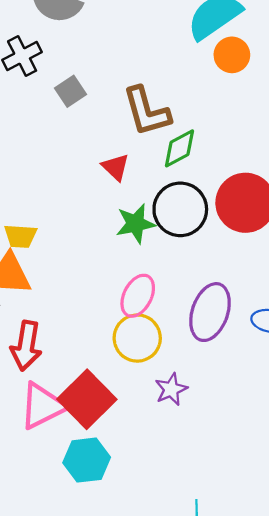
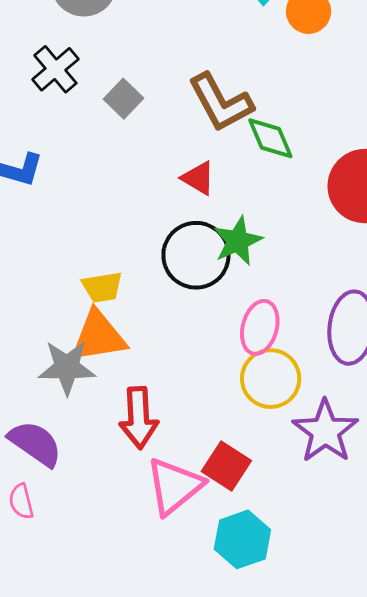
green diamond: (180, 148) -> (270, 138), turned -72
black circle: (180, 209) -> (196, 255), moved
purple star: (171, 389) -> (325, 431), size x1.6
red square: (87, 399) -> (226, 466), size x0.7

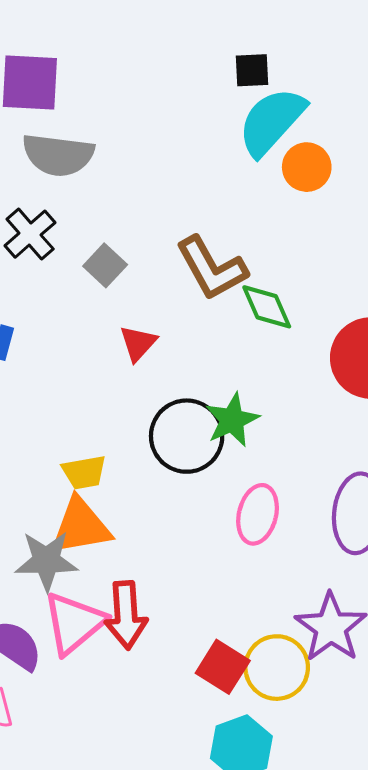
red triangle: (198, 178) -> (138, 343), moved, turned 42
yellow circle: (271, 379) -> (277, 668), moved
pink triangle: (174, 486) -> (74, 623), moved

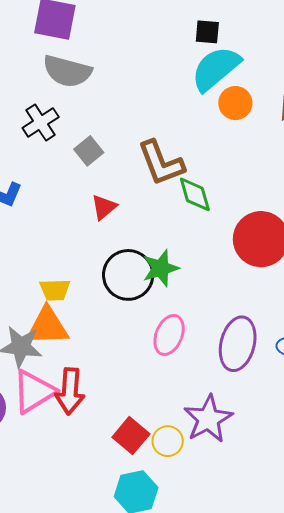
yellow circle: (277, 668) -> (168, 441), size x0.7

